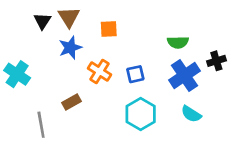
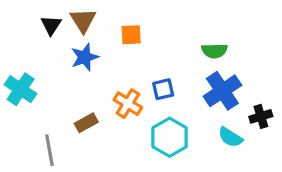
black cross: (216, 61) -> (261, 116), moved
orange cross: (99, 72) -> (128, 104), moved

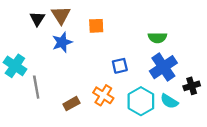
orange cross: (128, 104) -> (103, 95), moved
brown rectangle: (86, 123) -> (71, 104), moved
cyan hexagon: (170, 137) -> (141, 101), moved
gray line: (49, 150) -> (36, 87), moved

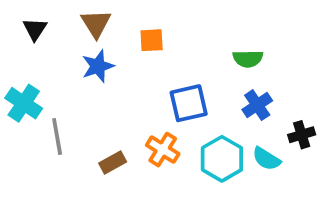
black triangle: (37, 19) -> (35, 29), moved
blue square: (120, 66) -> (189, 103), size x1.5
blue cross: (163, 67) -> (257, 105), size x0.7

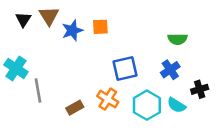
brown triangle: (96, 24) -> (49, 16), moved
green semicircle: (248, 59) -> (178, 39), moved
blue star: (98, 66) -> (72, 30), moved

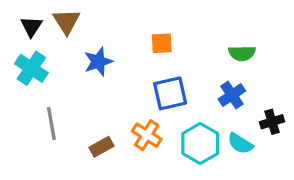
orange square: (100, 27) -> (162, 43), moved
blue star: (72, 30) -> (98, 62), moved
cyan cross: (16, 68) -> (31, 68), moved

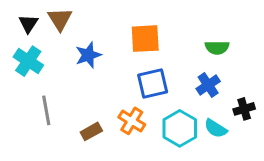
orange square: (162, 43) -> (145, 39), size x1.5

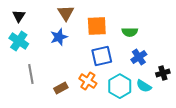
brown triangle: (60, 19) -> (66, 13), moved
green semicircle: (217, 48) -> (130, 32), moved

